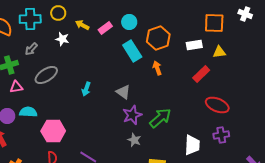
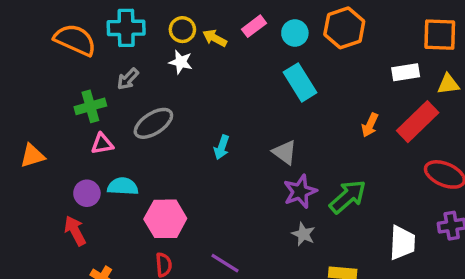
yellow circle: (58, 13) -> (182, 30), moved
pink rectangle: (105, 28) -> (254, 26), moved
orange hexagon: (158, 38) -> (344, 28), moved
orange arrow: (157, 68) -> (370, 125), moved, turned -136
red rectangle: (201, 74) -> (418, 122), size x1.4

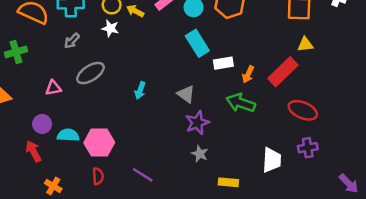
white rectangle: (406, 72) -> (223, 63), moved
green cross: (90, 106) -> (16, 52), moved
cyan semicircle: (123, 186) -> (68, 135), moved
green arrow: (348, 197) -> (241, 103), moved, turned -120

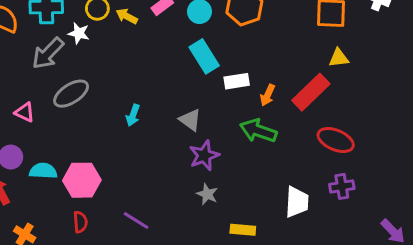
white star: (110, 28) -> (79, 33), moved
gray arrow: (72, 41) -> (48, 53), size x1.6
pink triangle: (53, 88) -> (25, 112), turned 35

